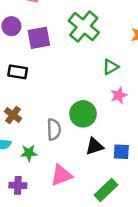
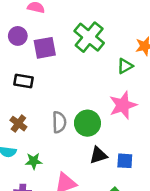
green triangle: (111, 67) -> (125, 66), moved
pink star: (119, 95) -> (123, 105), size x1.6
gray semicircle: (54, 129) -> (59, 122), moved

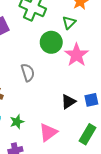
gray semicircle: (59, 122) -> (28, 73), moved
green circle: (87, 123) -> (51, 42), moved

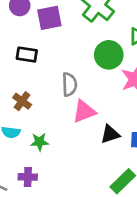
pink triangle: (48, 132) -> (84, 111), moved

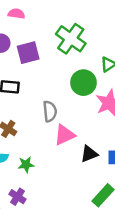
purple cross: (28, 177) -> (18, 197), turned 35

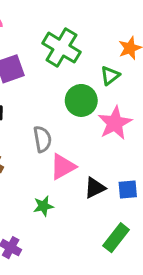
green star: (26, 165) -> (43, 206), moved

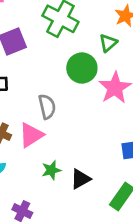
pink triangle: (63, 167) -> (31, 135), moved
black triangle: (95, 188) -> (80, 179), moved

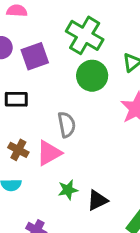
green circle: (82, 68) -> (92, 76), moved

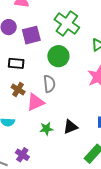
green circle: (92, 76) -> (58, 56), moved
brown cross: (18, 150) -> (18, 90), moved
black triangle: (97, 200) -> (71, 127), moved

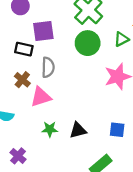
purple square: (31, 35) -> (43, 31), moved
green circle: (58, 56) -> (88, 43), moved
gray semicircle: (49, 84) -> (48, 67), moved

